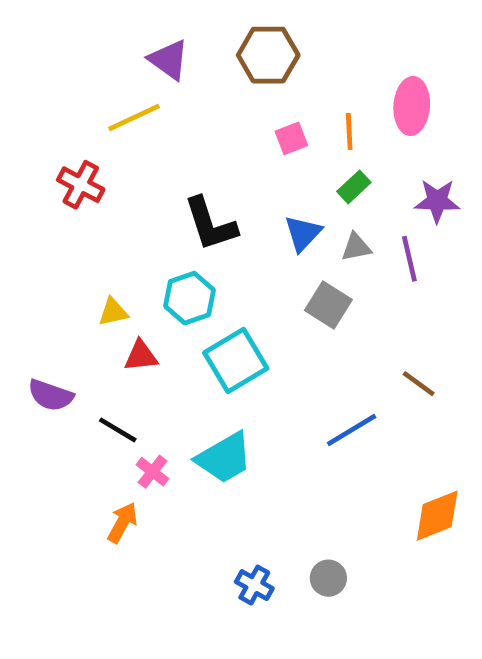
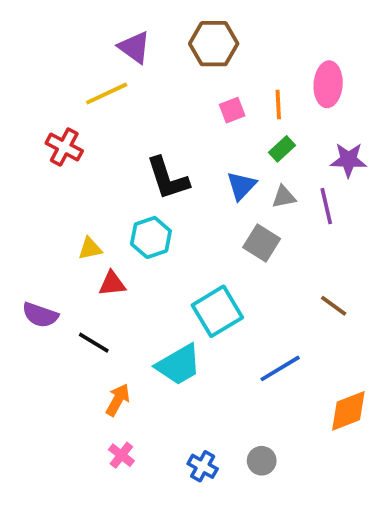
cyan square: (236, 361) -> (217, 311), moved
blue line: (352, 430) -> (280, 368), moved
pink cross: (152, 472) -> (121, 455), moved
orange arrow: (122, 523) -> (118, 400), moved

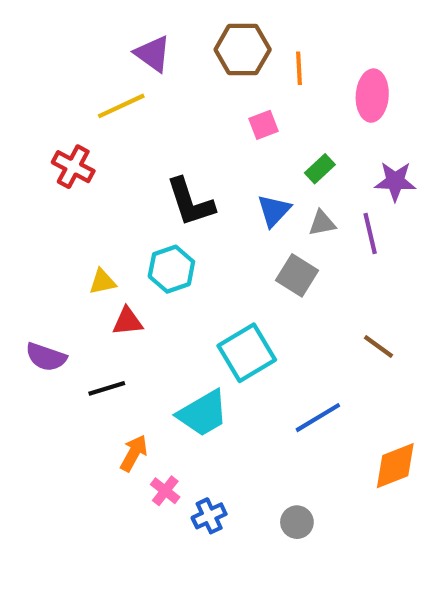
orange line: (278, 105) -> (299, 68), moved
black line: (94, 343) -> (107, 388), turned -48
pink cross: (121, 455) -> (165, 491), moved
blue cross: (203, 466) -> (209, 516), moved, turned 36

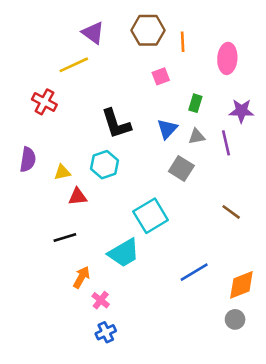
green rectangle: (320, 169) -> (195, 103), turned -30
purple semicircle: (46, 357) -> (28, 160), moved, turned -100
blue line: (318, 418) -> (194, 272), moved
blue cross: (209, 516) -> (106, 332), moved
gray circle: (297, 522) -> (235, 319), moved

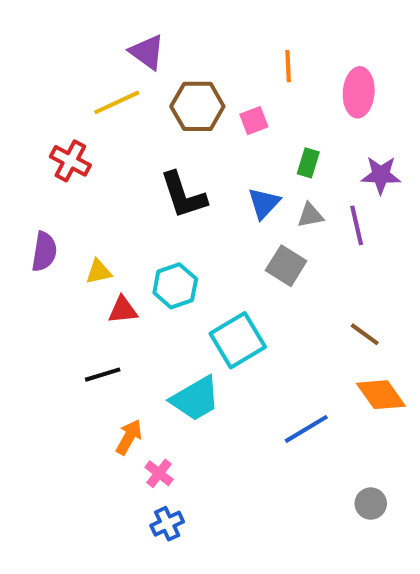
brown hexagon: (148, 30) -> (197, 106), moved
cyan hexagon: (105, 165) -> (175, 286), moved
orange diamond: (241, 285) -> (381, 395), moved, turned 76

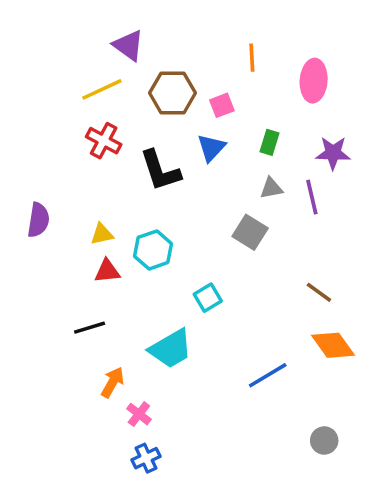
red cross: (70, 161) -> (104, 141), moved
blue triangle: (264, 203) -> (211, 148), moved
yellow triangle: (99, 272) -> (102, 234), moved
cyan square: (238, 340) -> (208, 298), size x0.6

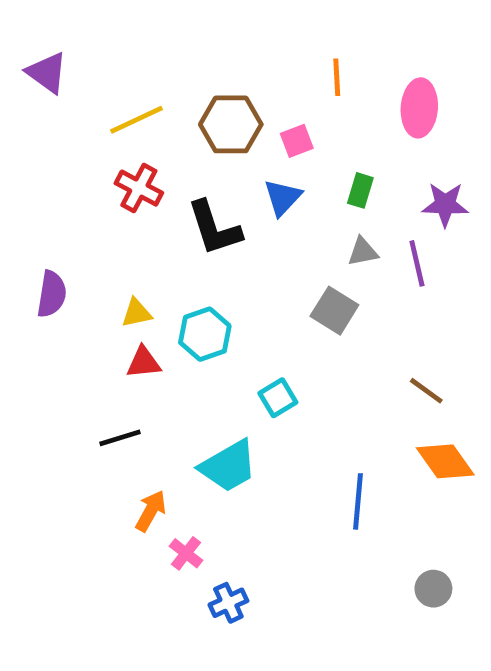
purple triangle: (128, 45) -> (47, 73), moved
blue line: (268, 375) -> (358, 501), turned -54
blue cross: (146, 458) -> (228, 603), moved

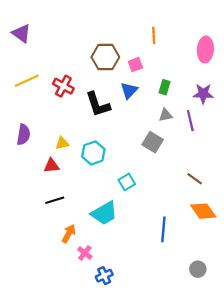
pink ellipse: (419, 108) -> (205, 50), moved
yellow line: (137, 120) -> (27, 81), moved
red triangle: (144, 362) -> (51, 166), moved

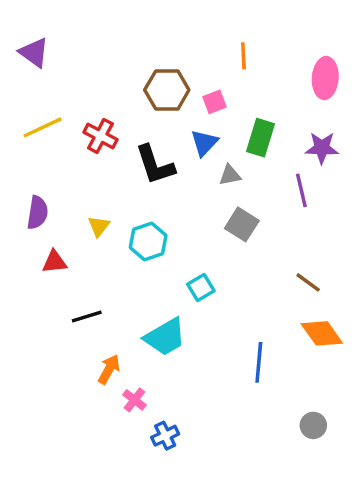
green rectangle: (164, 87) -> (261, 138), size x1.5
gray triangle: (166, 115) -> (230, 175), moved
yellow triangle: (62, 143) -> (99, 226), turned -40
red triangle: (51, 166) -> (54, 262), moved

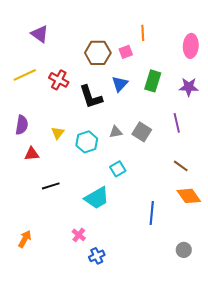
purple triangle: (34, 52) -> (40, 34), moved
pink square: (215, 102) -> (126, 52), moved
gray triangle: (230, 175) -> (116, 132), moved
purple line: (301, 190) -> (177, 123), moved
orange arrow: (109, 369) -> (25, 239), moved

